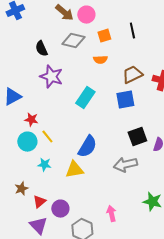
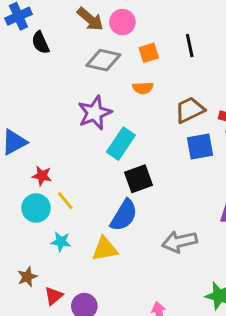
black semicircle: (41, 49) -> (40, 43), moved
purple star: (51, 77) -> (95, 113), moved, turned 30
blue square: (125, 100) -> (200, 147), moved
black square: (137, 137) -> (139, 179), moved

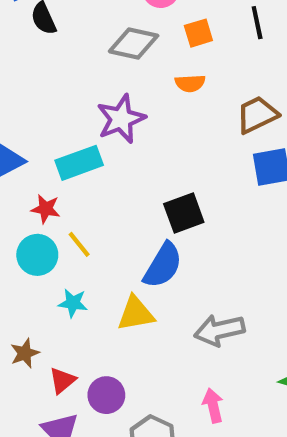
cyan rectangle: (121, 144) -> (79, 163), moved, turned 36
gray arrow: (179, 242) -> (219, 330), moved

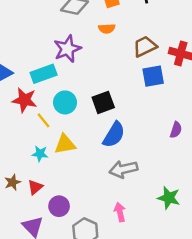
red star: (46, 209) -> (24, 100), size x1.5
cyan circle: (37, 255) -> (65, 102), moved
blue semicircle: (163, 265) -> (114, 135), moved
yellow triangle: (136, 313) -> (65, 144), moved
red triangle: (62, 380) -> (35, 187), moved

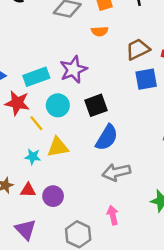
purple star: (67, 49) -> (73, 69), moved
red triangle: (35, 187) -> (28, 190), turned 42
purple circle: (59, 206) -> (53, 196), moved

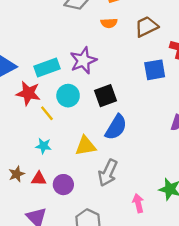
brown trapezoid: (138, 49) -> (146, 27), moved
yellow triangle: (58, 147) -> (86, 146), moved
gray arrow: (116, 172) -> (108, 173), moved, turned -52
pink arrow: (113, 215) -> (138, 203), moved

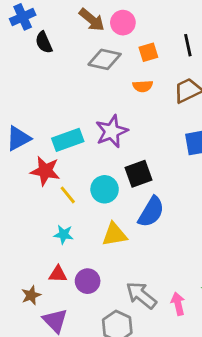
cyan circle: (68, 96) -> (105, 189), moved
gray arrow: (108, 173) -> (141, 295), moved, turned 104
brown star: (17, 174) -> (31, 295), moved

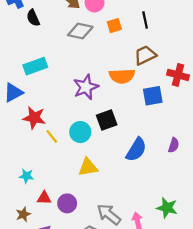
orange semicircle: (143, 86) -> (122, 76), moved, size x1.6
cyan rectangle: (68, 140) -> (35, 66), moved
blue semicircle: (151, 212) -> (136, 150), moved
cyan star: (64, 234) -> (27, 176), moved

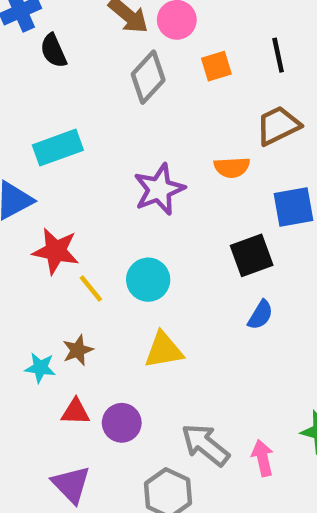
gray diamond: (80, 31) -> (148, 77), turned -60
orange semicircle: (122, 76) -> (232, 167), size x0.7
black square: (107, 120) -> (252, 255), moved
blue semicircle: (136, 150) -> (260, 315), size x0.6
brown star: (23, 214) -> (78, 350), moved

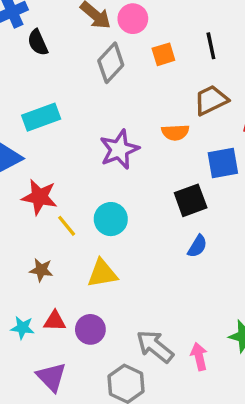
brown star: (78, 350) -> (41, 270), moved, turned 30
yellow triangle: (164, 350) -> (102, 273), moved
cyan star: (40, 368) -> (22, 328), moved

